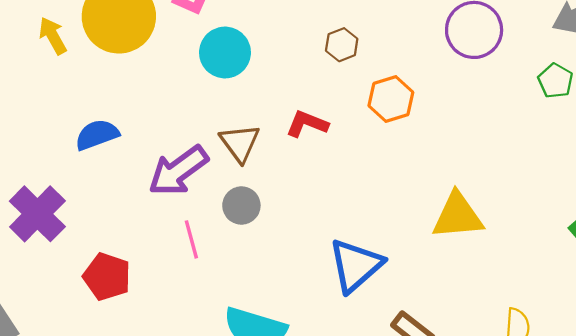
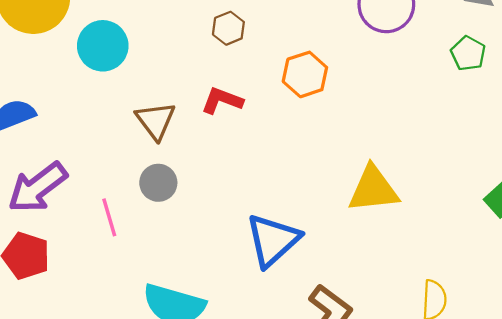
brown hexagon: (342, 45) -> (228, 28), moved
cyan circle: (225, 53) -> (103, 46), moved
purple arrow: (178, 171) -> (38, 187), moved

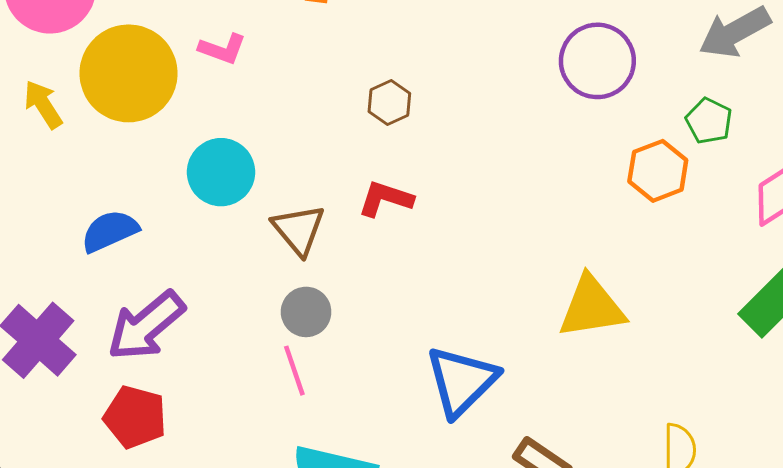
cyan circle: (103, 46) -> (221, 172), moved
orange hexagon: (305, 74) -> (658, 171), moved
pink line: (109, 217) -> (294, 371), moved

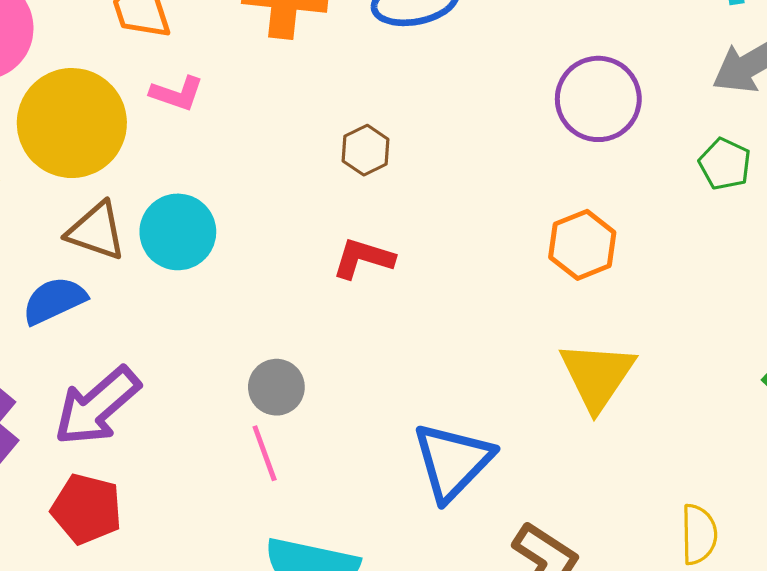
orange hexagon: (658, 171) -> (582, 245), moved
brown triangle: (299, 230) -> (96, 231), moved, turned -30
yellow triangle: (592, 307) -> (597, 376), turned -46

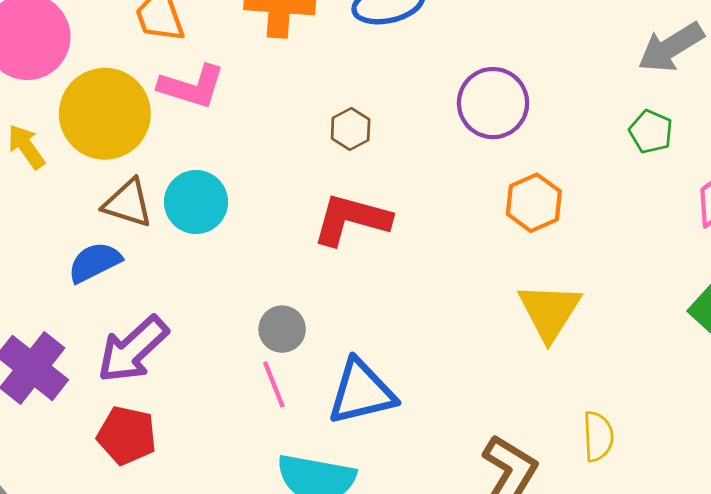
pink L-shape: (177, 94) -> (192, 86), size x1.5
purple circle: (598, 99) -> (493, 103), moved
red L-shape: (363, 258) -> (351, 219), size x1.5
blue triangle: (453, 461) -> (361, 392), moved, turned 34
yellow semicircle: (699, 534) -> (598, 436), moved

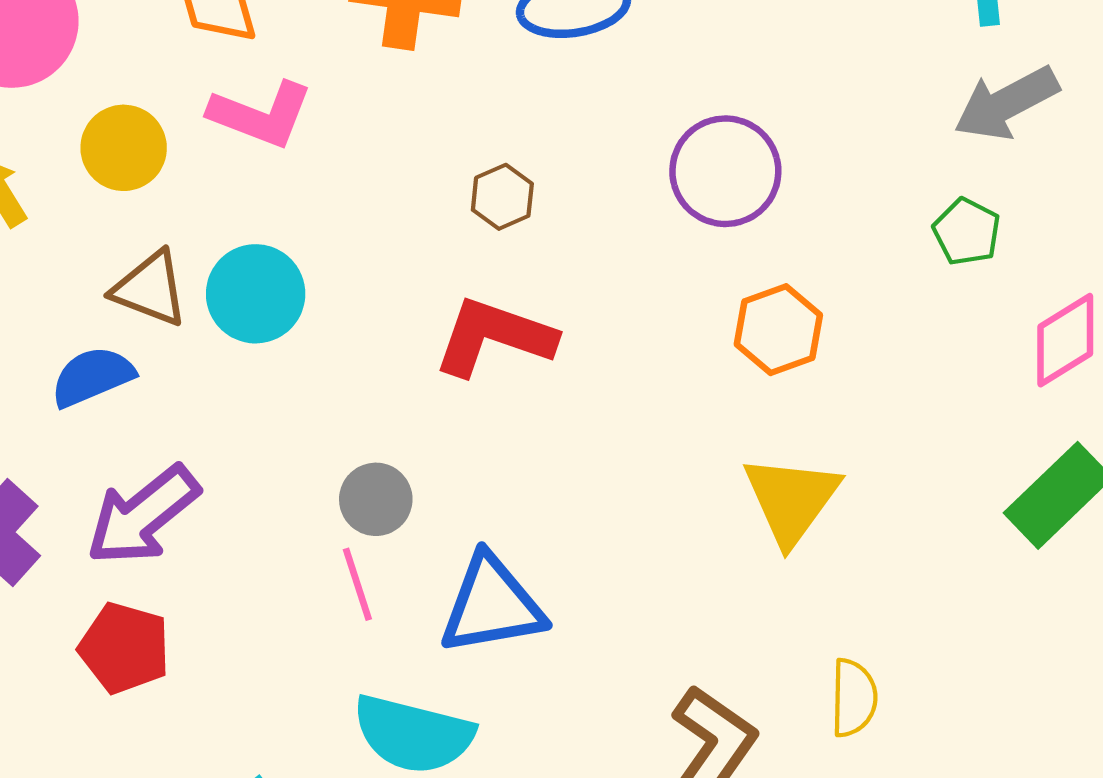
yellow circle: (105, 114) -> (124, 148), size x0.6

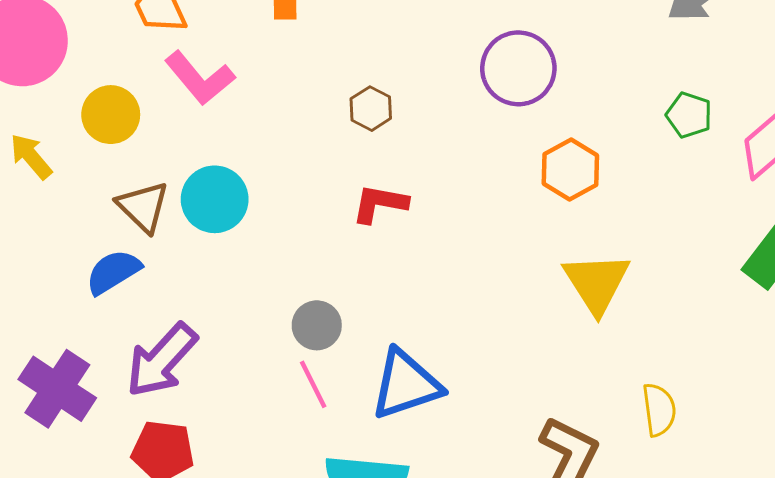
pink L-shape: (261, 115) -> (200, 78), turned 38
green pentagon: (967, 232) -> (689, 115), moved
brown triangle: (150, 289) -> (143, 207), turned 32
red L-shape: (494, 337) -> (380, 204), size x0.7

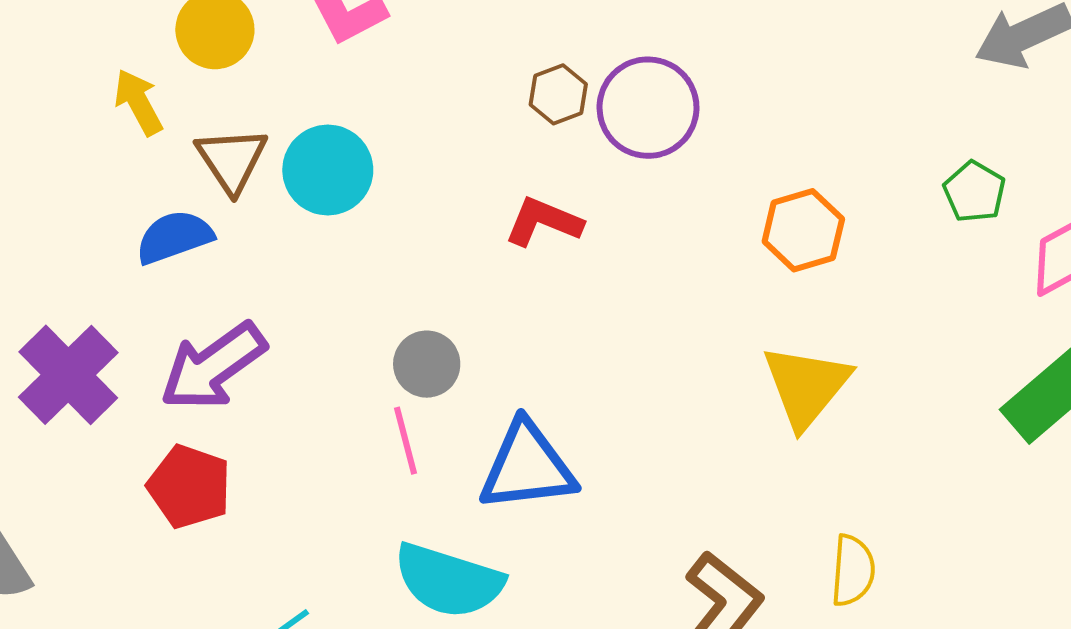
purple circle: (518, 68) -> (648, 108), moved
yellow arrow: (31, 156) -> (138, 102), moved

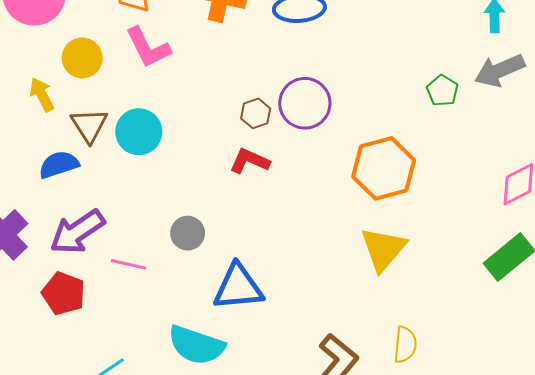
brown hexagon: (558, 94) -> (256, 113), moved
green pentagon: (975, 192) -> (442, 91), moved
orange hexagon: (803, 230) -> (384, 168), size x1.5
pink line: (405, 441) -> (129, 264), moved, turned -64

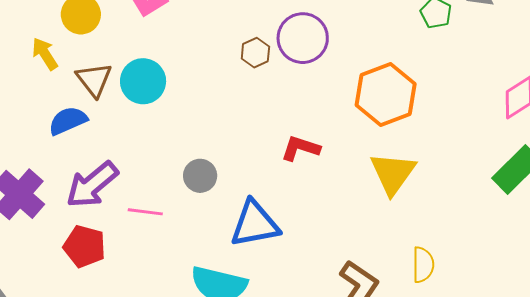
red L-shape: (250, 161) -> (300, 148), moved

